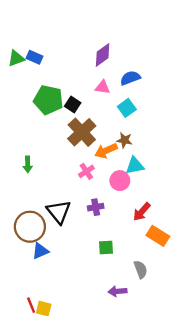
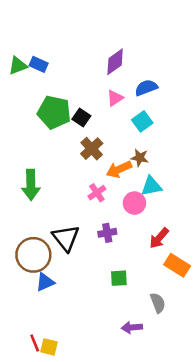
pink triangle: (103, 87) -> (115, 98), turned -42
brown cross: (82, 132) -> (92, 149), size x0.7
green arrow: (28, 164) -> (31, 185), size x1.6

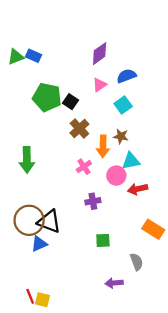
orange arrow: (119, 169) -> (103, 146), turned -65
black triangle: (66, 238) -> (49, 221), moved, turned -30
red arrow: (159, 238) -> (138, 189), moved, turned 36

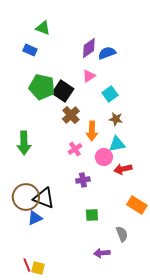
green triangle: (16, 57) -> (43, 28), moved, turned 42
blue semicircle: (126, 76) -> (107, 53), moved
black square: (70, 102) -> (63, 91), size x1.5
brown star: (121, 136) -> (116, 119), moved

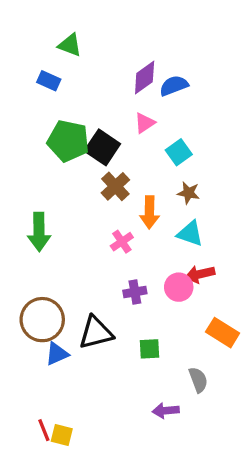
cyan triangle: (117, 144) -> (190, 233), turned 30
pink circle: (104, 157) -> (179, 287), moved
black triangle: (44, 198) -> (96, 333), moved, turned -35

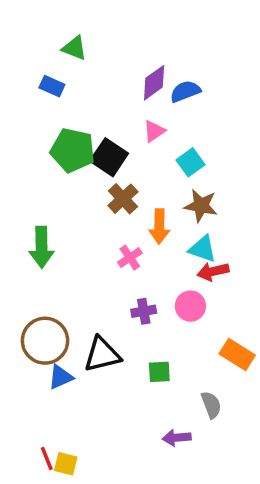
brown star: (188, 193) -> (201, 206), size x1.4
red arrow: (200, 274) -> (213, 271), moved

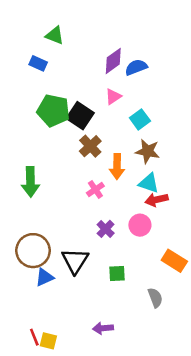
purple cross: (144, 311) -> (106, 229), turned -36
black triangle: (102, 355) -> (75, 261), turned -44
purple arrow: (177, 438) -> (103, 328), moved

